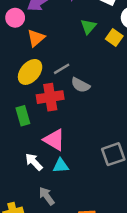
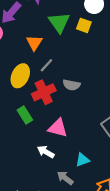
green triangle: (88, 27) -> (59, 22), size x1.5
orange triangle: (36, 38) -> (34, 43), moved
gray semicircle: (80, 85) -> (71, 85), moved
cyan triangle: (61, 166) -> (82, 160), moved

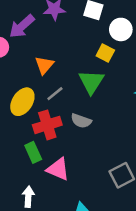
green triangle: (59, 22) -> (91, 82), moved
green rectangle: (25, 115) -> (33, 152), moved
white arrow: (46, 152) -> (28, 197), moved, turned 56

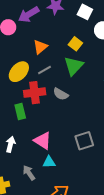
yellow square: (105, 53) -> (75, 44), moved
pink triangle: (58, 169) -> (43, 141), moved

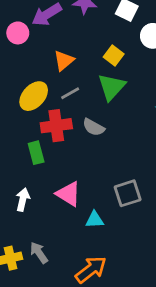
cyan triangle: (49, 162) -> (95, 220), moved
gray arrow: (29, 173) -> (39, 253), moved

